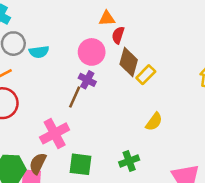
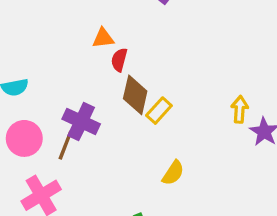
pink circle: (92, 52) -> (24, 138), moved
purple cross: (87, 80) -> (81, 122), size x1.5

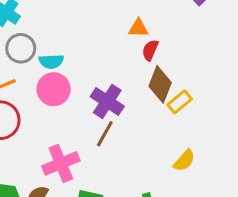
pink circle: (24, 138) -> (54, 89), moved
brown line: (65, 145) -> (105, 134), moved

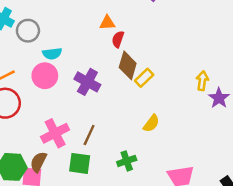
gray circle: (21, 48) -> (28, 31), moved
cyan semicircle: (51, 61) -> (52, 54), moved
brown line: (105, 134) -> (89, 135), moved

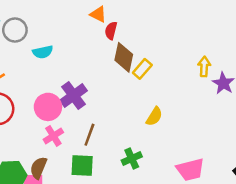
orange triangle: (107, 23) -> (98, 14), turned 35
pink circle: (45, 76) -> (48, 107), moved
purple cross: (87, 82) -> (74, 96), moved, turned 30
pink cross: (55, 133) -> (53, 136), size x0.7

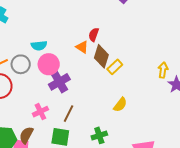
orange triangle: (98, 14) -> (82, 47), moved
gray circle: (15, 30) -> (21, 64), moved
pink circle: (48, 107) -> (49, 64), moved

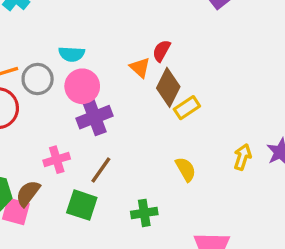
yellow arrow: (163, 70) -> (243, 157), moved
yellow semicircle: (120, 105) -> (186, 169), turned -77

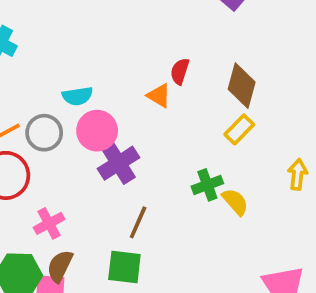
brown diamond: (168, 87) -> (242, 86), moved
yellow rectangle: (187, 108) -> (239, 129), moved
pink cross: (57, 160) -> (49, 223), moved
green cross: (144, 213) -> (207, 185), moved

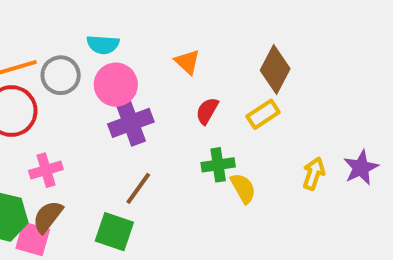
red semicircle: (180, 71) -> (207, 111), moved

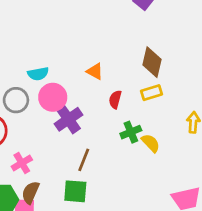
yellow rectangle: (263, 114) -> (151, 93), turned 30

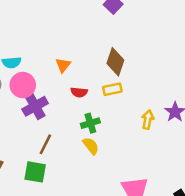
orange triangle: (95, 71) -> (63, 65), turned 35
red semicircle: (115, 99) -> (79, 92), turned -105
yellow semicircle: (151, 143) -> (91, 146), moved

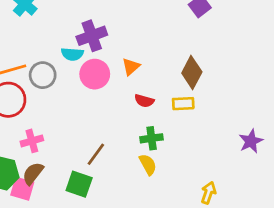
pink circle: (23, 85) -> (95, 74), moved
purple cross: (35, 106) -> (92, 36), moved
yellow arrow: (148, 120) -> (208, 193), moved

